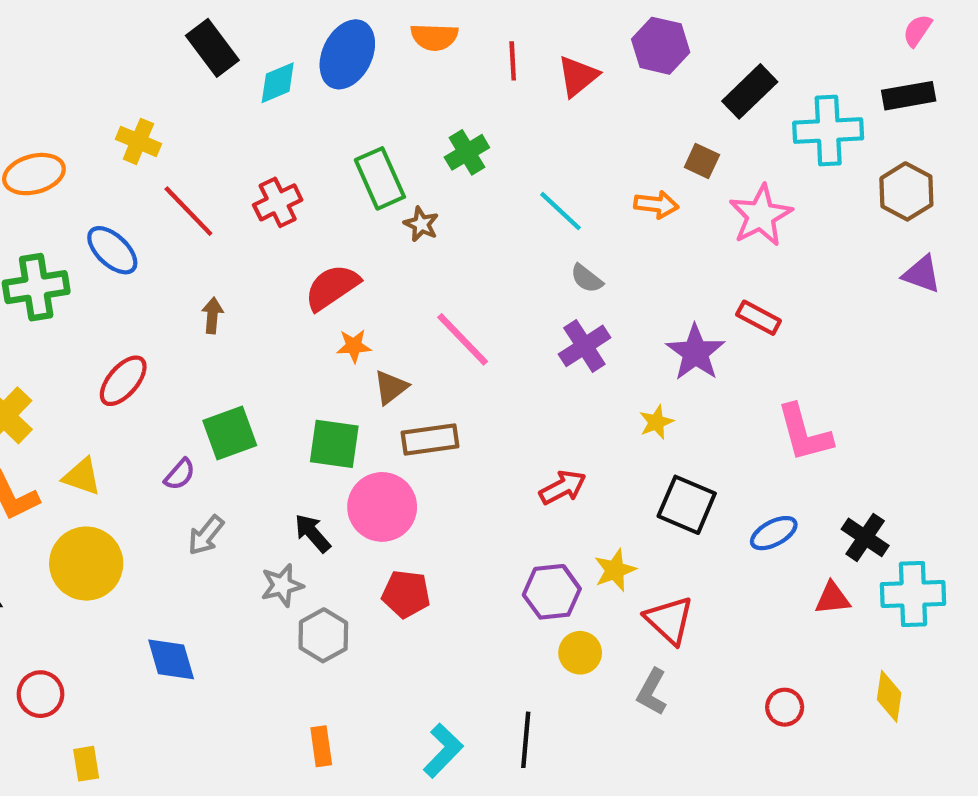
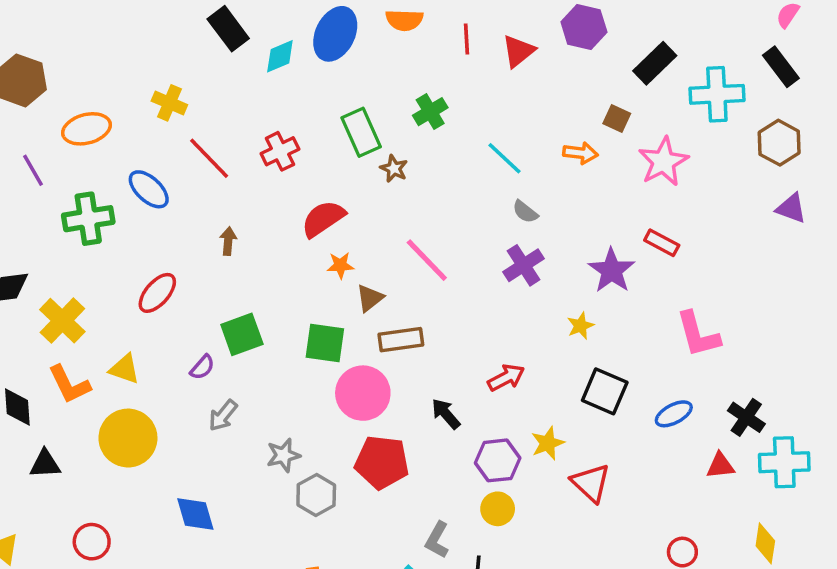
black rectangle: (909, 96) -> (781, 67), turned 63
black arrow: (312, 533) -> (446, 414), moved
red pentagon: (406, 594) -> (382, 462), size x1.4
yellow circle: (580, 653) -> (498, 509), moved
gray L-shape: (652, 692) -> (437, 540), moved

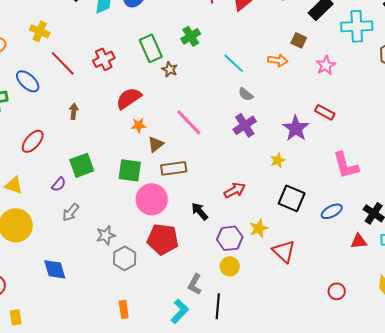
pink star: (663, 162) -> (326, 65), size x0.7

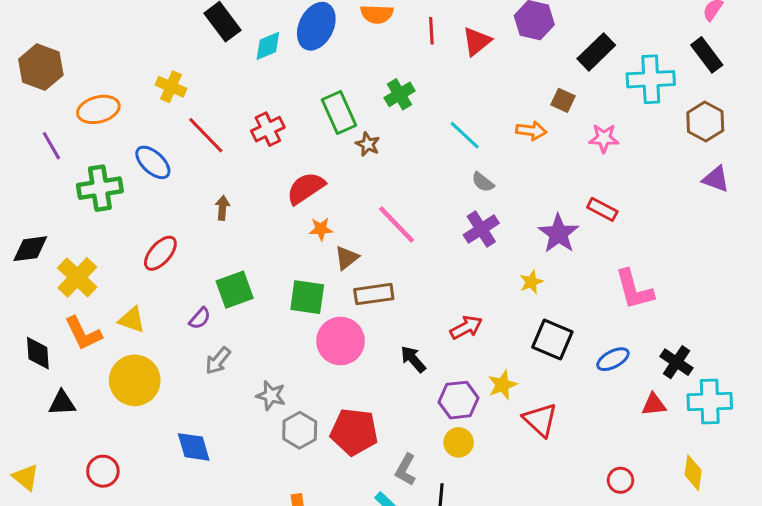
pink star: (326, 65) -> (604, 138), turned 30
gray star: (106, 235) -> (271, 395), turned 30
red pentagon: (163, 239) -> (354, 432), moved

